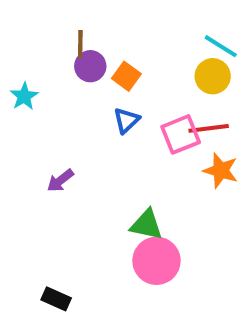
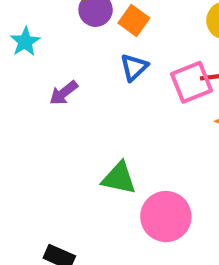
purple arrow: (60, 181) -> (64, 93), moved
green triangle: (146, 225) -> (119, 178), moved

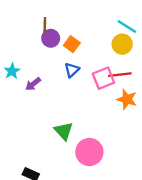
cyan star: (25, 42) -> (12, 71), moved
green triangle: (119, 178) -> (64, 131), turned 36

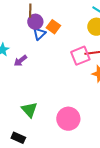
blue triangle: (72, 70) -> (39, 34), moved
green triangle: (64, 131) -> (29, 110), moved

